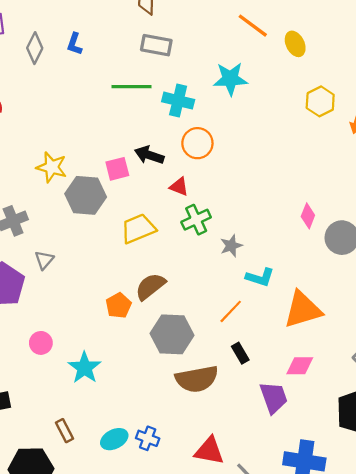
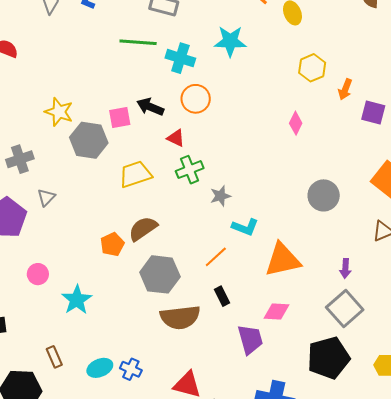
pink diamond: (308, 216) -> (296, 123), moved

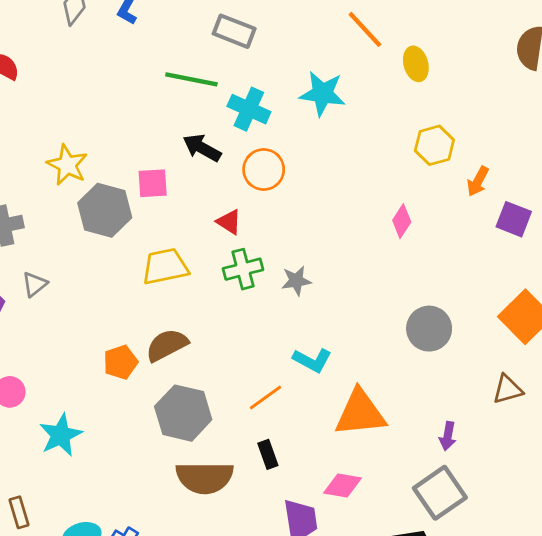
black arrow: (150, 107) -> (202, 148), moved
gray star: (220, 196) -> (296, 281), moved

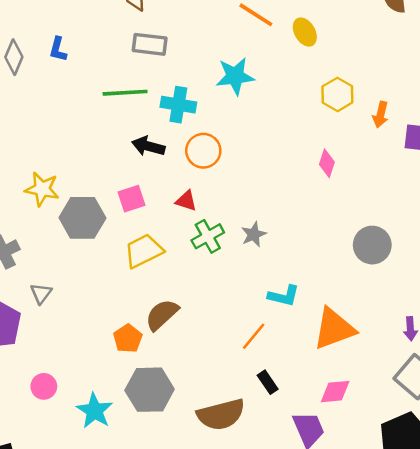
pink square: (153, 183) -> (131, 199), moved
gray hexagon: (183, 413) -> (150, 390), moved

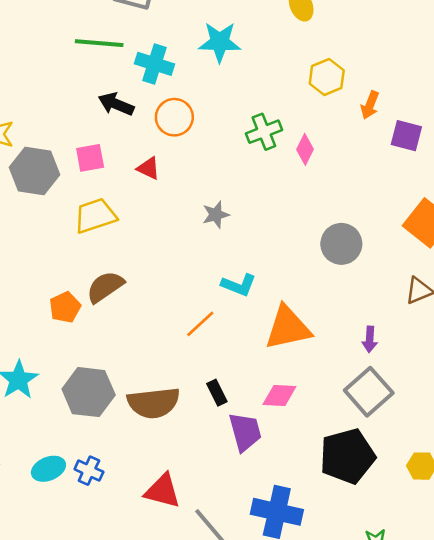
green cross: (208, 236) -> (264, 132), moved
black rectangle: (268, 382) -> (217, 393), moved
gray hexagon: (150, 390) -> (89, 392), moved

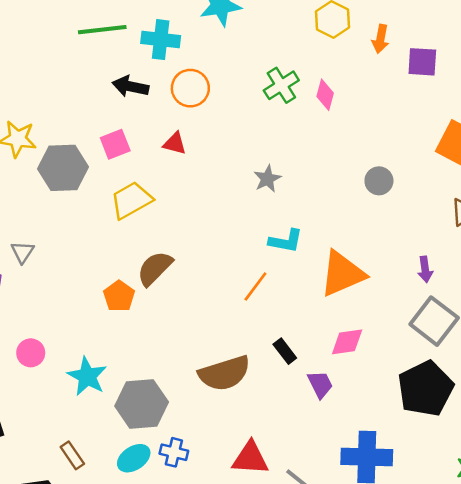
gray star: (216, 215) -> (267, 179), moved
gray circle: (341, 244) -> (379, 181), size x0.7
gray hexagon: (89, 392) -> (142, 404), moved
purple trapezoid: (245, 432) -> (320, 384), size x0.7

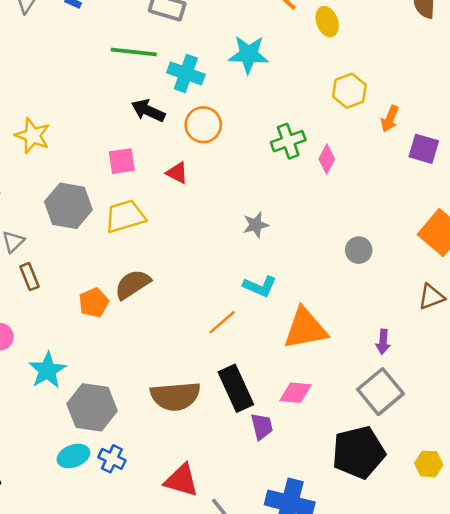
gray hexagon: (63, 168) -> (68, 206), moved
black rectangle: (285, 351) -> (236, 388), size x1.8
brown rectangle: (72, 455) -> (29, 277), moved

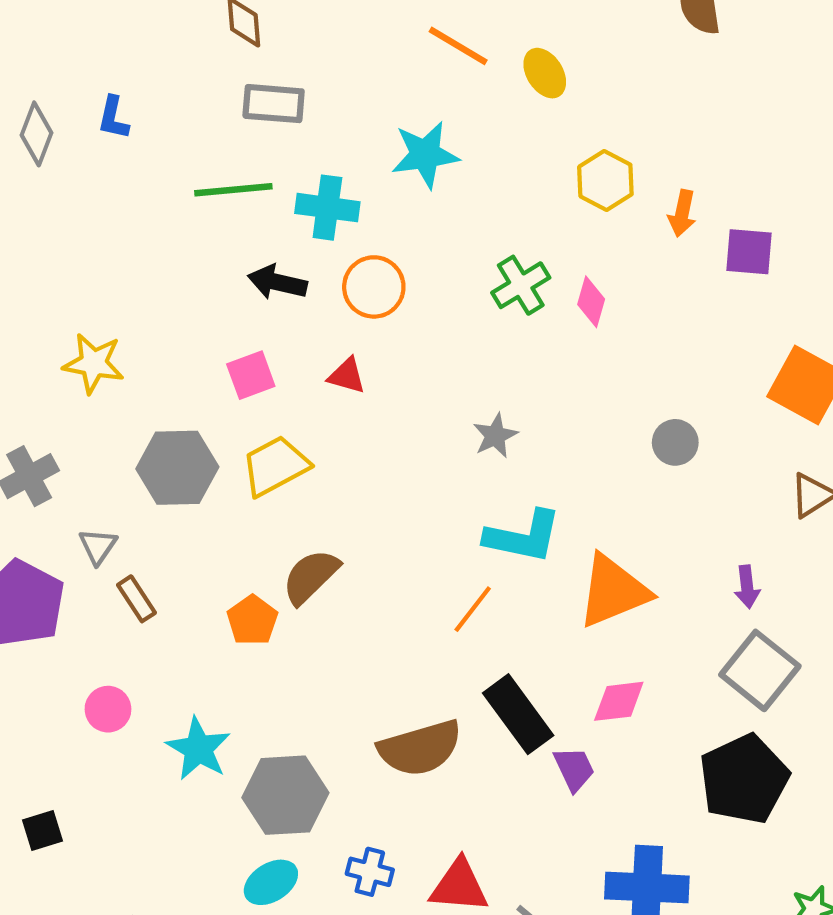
cyan L-shape: (260, 286) -> (523, 537), size x1.4
blue cross: (112, 459) -> (370, 872), moved

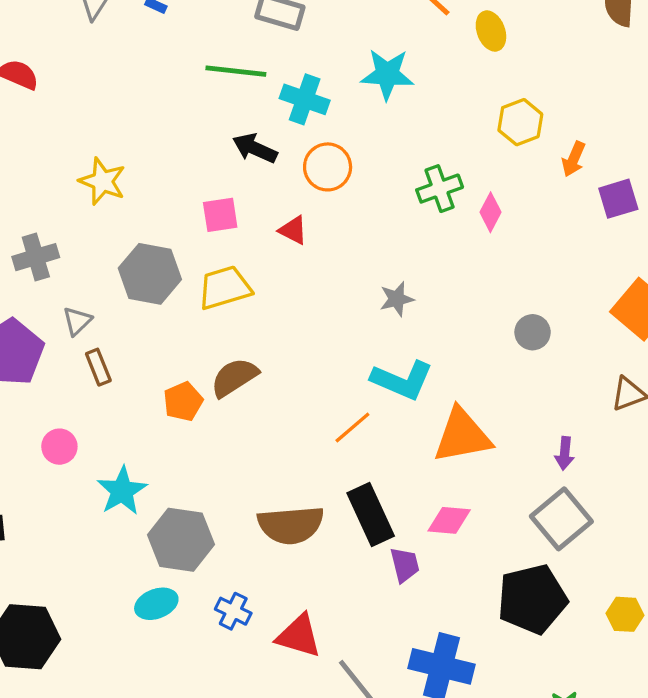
purple square: (749, 252) -> (618, 199), turned -33

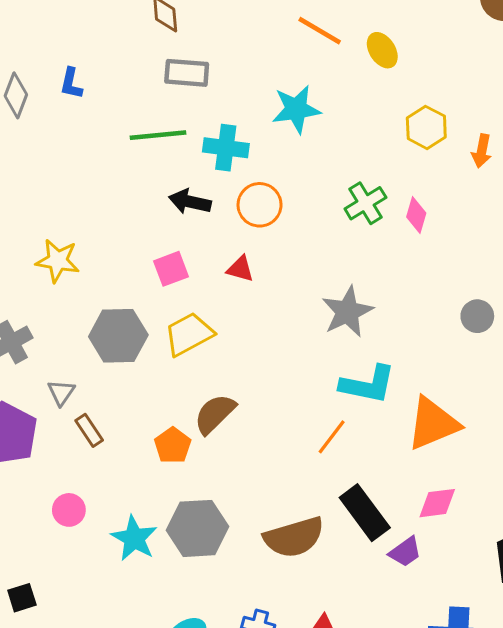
gray star: (397, 299) -> (347, 312), size x1.6
gray hexagon: (181, 540) -> (197, 528), moved
purple trapezoid: (405, 565) -> (405, 552), turned 80

